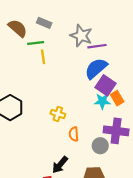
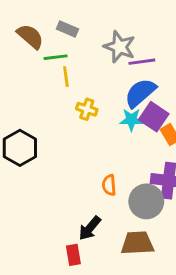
cyan star: (102, 101) -> (131, 120), moved
yellow cross: (58, 114) -> (87, 109), moved
gray circle: (100, 146) -> (146, 201), size x1.5

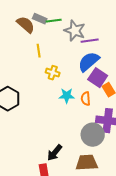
brown semicircle: (30, 36) -> (26, 25), moved
green line: (56, 57) -> (54, 21), moved
cyan star: (131, 120) -> (67, 96), moved
orange semicircle: (109, 185) -> (86, 99), moved

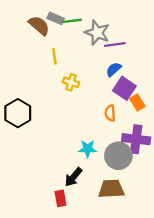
blue semicircle: (89, 62) -> (114, 69), size x0.6
cyan star: (67, 96) -> (88, 149), moved

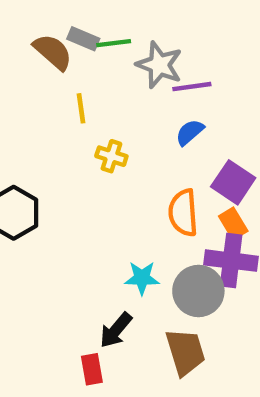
purple square: (124, 88) -> (233, 182), moved
orange rectangle: (137, 102) -> (233, 224), moved
orange semicircle: (110, 113) -> (183, 213), size x1.5
brown trapezoid: (111, 189) -> (185, 352), turned 76

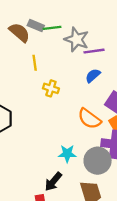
orange semicircle: (183, 213) -> (89, 119), turned -50

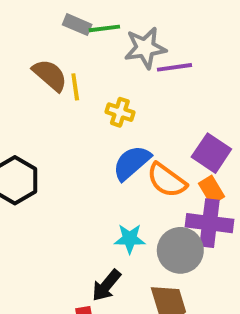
brown semicircle: (19, 32) -> (50, 75), moved
gray star: (77, 39) -> (145, 48), turned -30
blue semicircle: (93, 76) -> (132, 163), moved, size x1.5
yellow cross: (51, 88) -> (120, 112), moved

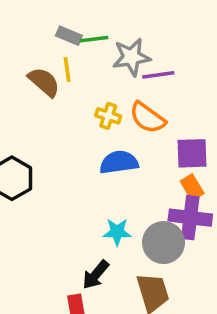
yellow line: (75, 87) -> (67, 70), moved
purple square: (211, 153) -> (192, 153), turned -36
blue semicircle: (132, 163) -> (119, 162), turned 33
orange semicircle: (167, 180) -> (147, 118), moved

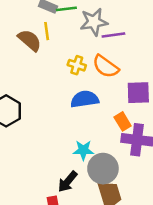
orange rectangle: (192, 187) -> (123, 121), moved
gray circle: (164, 243) -> (103, 169), moved

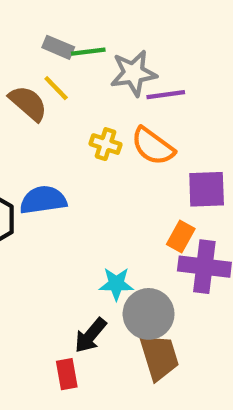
yellow line: (47, 31) -> (56, 88), turned -36
blue semicircle: (85, 99) -> (43, 200), moved
orange rectangle: (123, 121) -> (181, 237), turned 60

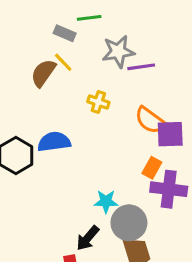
green line: (88, 52) -> (89, 18), moved
brown semicircle: (28, 103) -> (43, 73), turned -96
orange semicircle: (153, 146) -> (150, 120), moved

